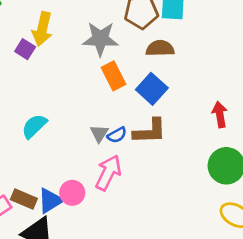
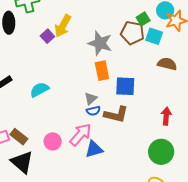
brown semicircle: (160, 48) -> (167, 64), moved
blue square: (152, 89) -> (125, 86), turned 35
gray triangle: (99, 133) -> (91, 98), moved
blue triangle: (50, 201) -> (94, 149), moved

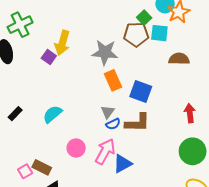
blue square: (125, 86) -> (141, 91), turned 30
pink circle: (53, 141) -> (76, 148), moved

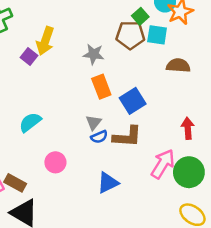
gray star: (105, 52) -> (93, 54), size x0.7
blue square: (141, 91) -> (133, 101), turned 35
pink arrow: (105, 151) -> (163, 164), moved

